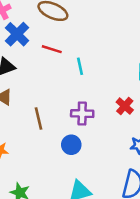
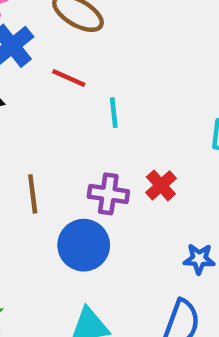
red cross: (125, 106) -> (161, 185), moved
blue circle: (71, 145) -> (84, 245), size x1.5

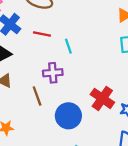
red cross: (161, 185) -> (102, 98), moved, size x1.5
purple cross: (108, 194) -> (53, 73), moved

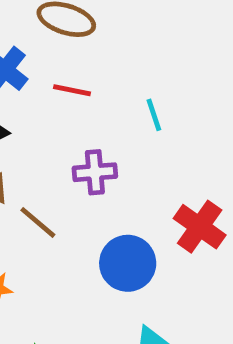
cyan line: (68, 46) -> (154, 115), moved
brown line: (37, 96) -> (38, 222), moved, turned -30

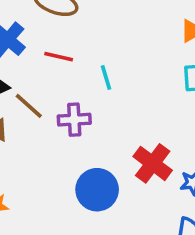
cyan line: (154, 115) -> (106, 77), moved
brown line: (38, 222) -> (29, 106), moved

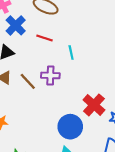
brown line: (29, 106) -> (28, 81), moved
blue circle: (97, 190) -> (70, 127), moved

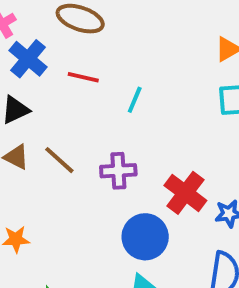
cyan line: (71, 53) -> (135, 100), turned 40
purple cross: (50, 75) -> (118, 171), moved

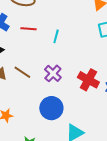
purple cross: (118, 171) -> (53, 73), turned -36
blue circle: (145, 237) -> (51, 108), moved

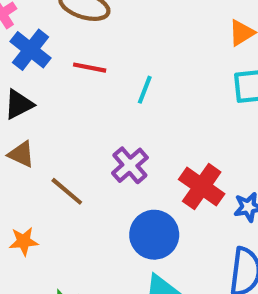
brown line: (22, 72) -> (67, 191), moved
blue circle: (51, 108) -> (154, 235), moved

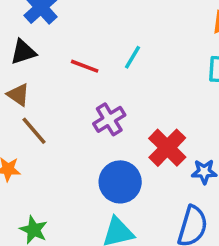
red line: (90, 68) -> (85, 66), moved
brown line: (67, 191) -> (34, 131), moved

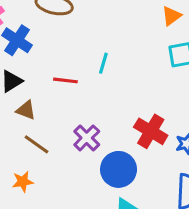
brown triangle: (18, 95) -> (26, 110), moved
purple cross: (109, 119) -> (87, 138), moved

